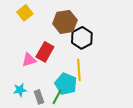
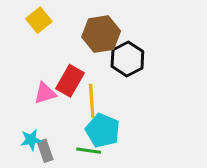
yellow line: (79, 70) -> (92, 101), moved
gray rectangle: (39, 97) -> (45, 151), moved
green line: (57, 97) -> (89, 151), turned 70

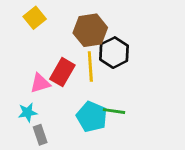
yellow line: (92, 101) -> (90, 66), moved
cyan star: (31, 140) -> (28, 112), moved
green line: (89, 151) -> (114, 111), moved

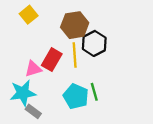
green line: (114, 111) -> (94, 92), turned 66
cyan star: (28, 112) -> (23, 93), size x1.6
gray rectangle: (40, 135) -> (33, 111), turned -35

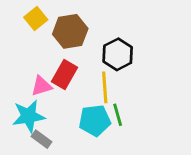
brown hexagon: (75, 25) -> (70, 31), moved
yellow line: (75, 55) -> (105, 87), moved
cyan pentagon: (76, 96) -> (95, 120), turned -30

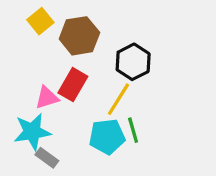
yellow line: (105, 87) -> (118, 99), turned 36

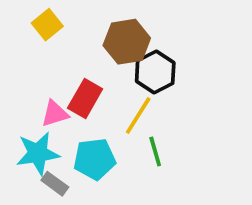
brown hexagon: (79, 36) -> (127, 42), moved
cyan pentagon: (107, 137) -> (95, 159), moved

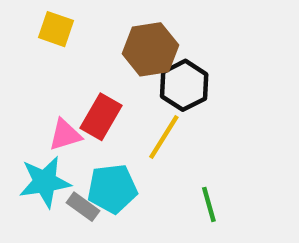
yellow square: (47, 25) -> (56, 29), turned -32
green line: (155, 152) -> (209, 204), moved
gray rectangle: (55, 184) -> (83, 207), moved

